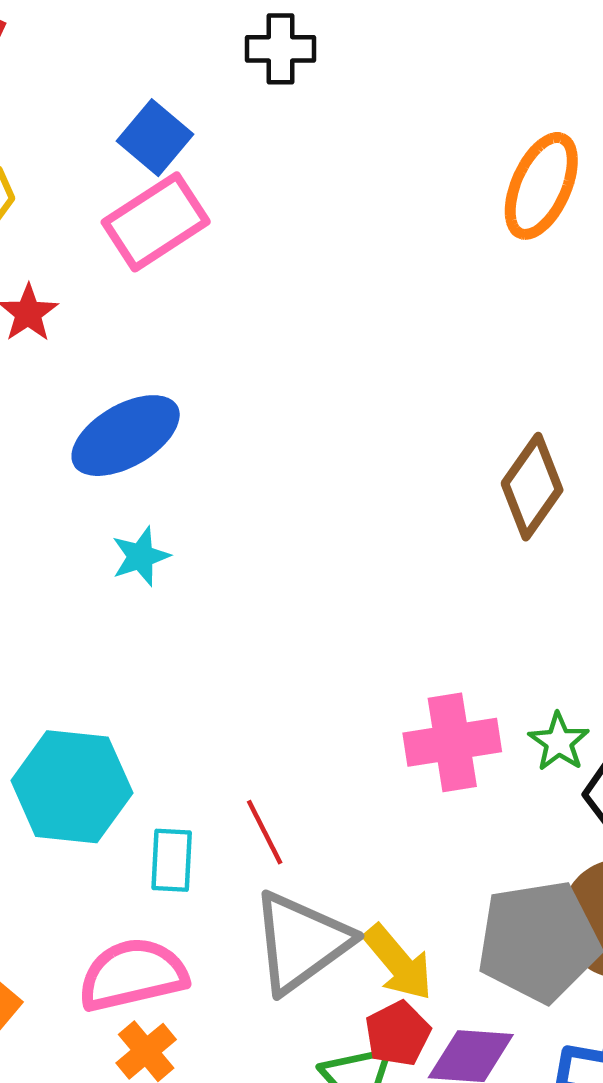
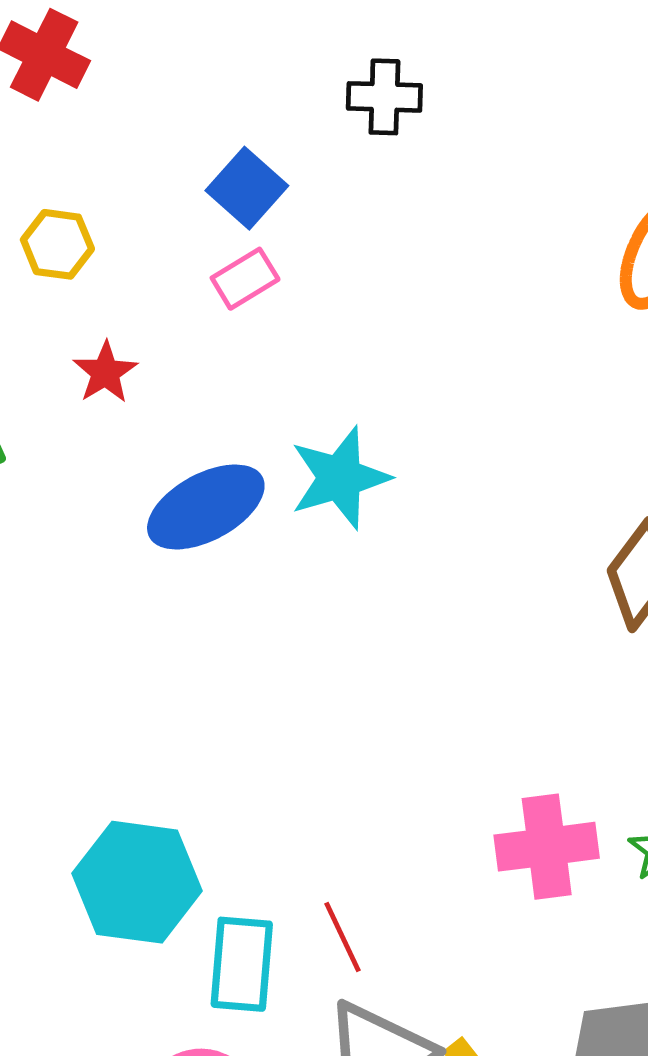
pink rectangle: (156, 222) -> (245, 279), size x0.6
cyan star: (141, 556) -> (340, 478), moved, size x1.6
cyan rectangle: (172, 860) -> (242, 964), size x1.4

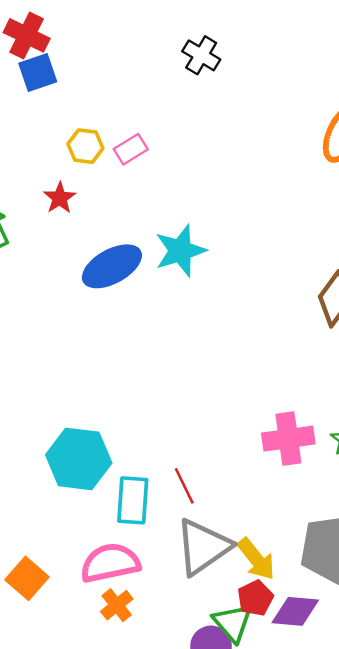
black cross: (384, 97) -> (201, 55), turned 30
blue square: (247, 188) -> (38, 73), moved, turned 30
yellow hexagon: (57, 244) -> (85, 146), moved

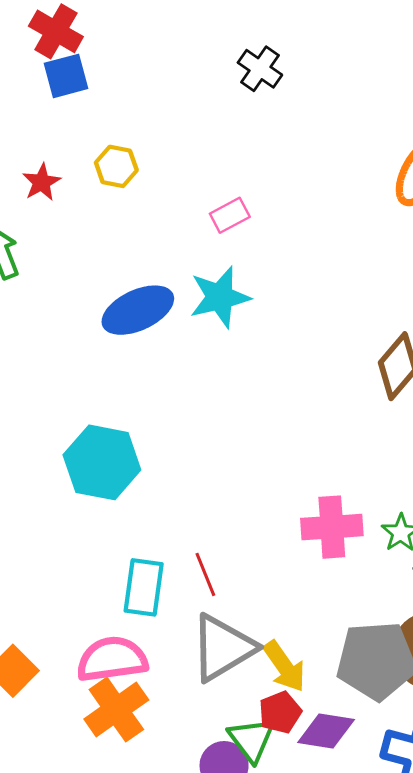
pink rectangle: (131, 149) -> (230, 215), moved
red star: (60, 198) -> (42, 182), moved
cyan hexagon: (79, 459) -> (102, 462), moved
orange cross: (117, 605) -> (116, 710), size x1.6

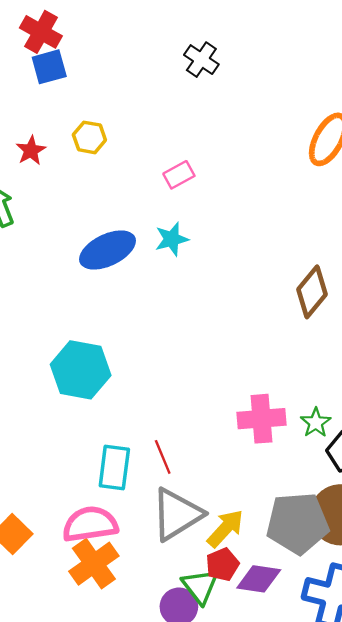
cyan star: (220, 297) -> (172, 239), size x0.7
yellow arrow: (284, 666) -> (225, 528), turned -102

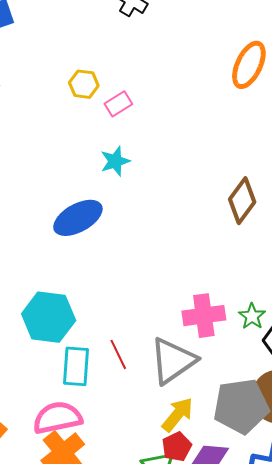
yellow hexagon: (89, 137) -> (84, 84), moved
blue ellipse: (108, 250) -> (78, 218), moved
cyan hexagon: (81, 370) -> (49, 317), moved
gray triangle: (177, 514) -> (173, 361), moved

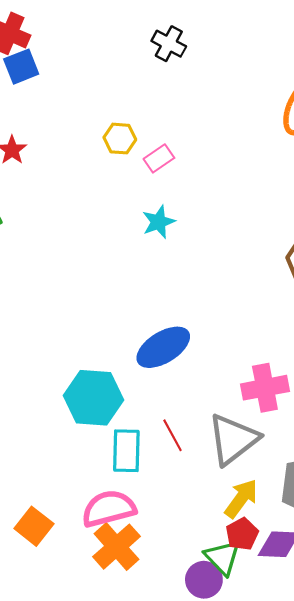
blue ellipse: (78, 218) -> (163, 347), moved

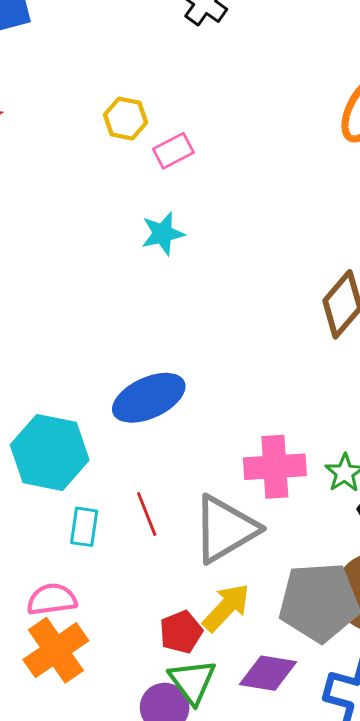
cyan rectangle: (126, 451) -> (84, 527), size x0.7
pink semicircle: (109, 508) -> (52, 599), size x0.7
red pentagon: (242, 534) -> (181, 632), moved

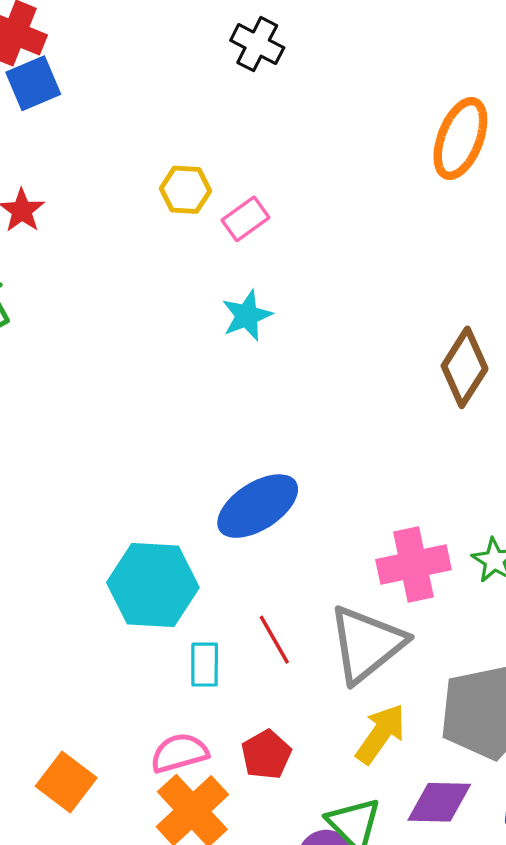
red pentagon: (181, 632) -> (266, 755), moved

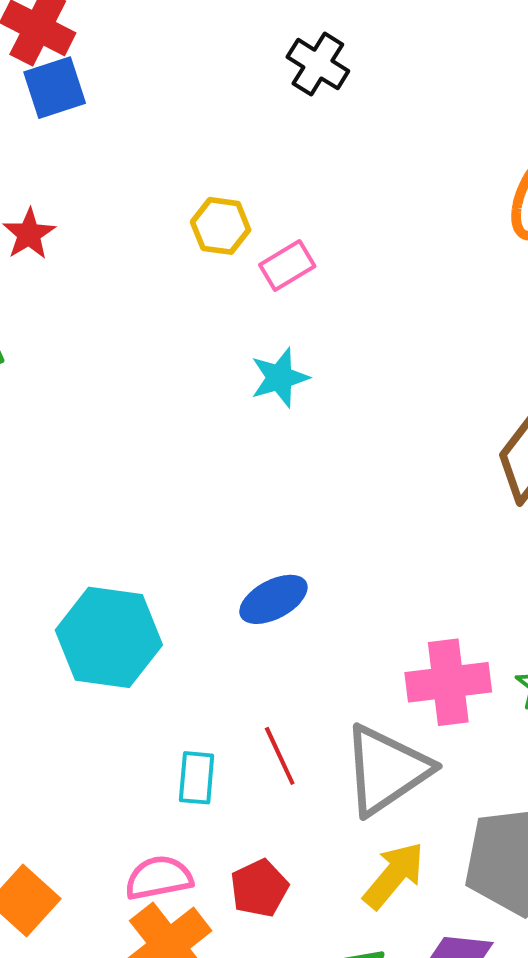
blue ellipse: (258, 506) -> (273, 599), size x0.7
cyan hexagon: (153, 585) -> (109, 637), moved

